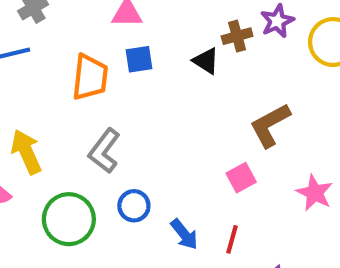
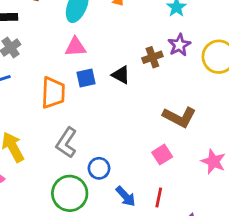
black triangle: (206, 61) -> (121, 75), moved
brown L-shape: (270, 125) -> (179, 117), turned -120
blue circle: (134, 206) -> (99, 168), moved
green circle: (69, 219) -> (70, 193), moved

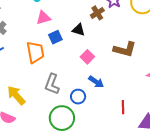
pink square: (162, 155) -> (87, 57), moved
blue arrow: (126, 196) -> (96, 82), moved

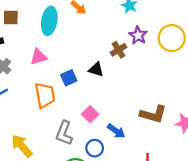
pink triangle: (43, 18) -> (39, 57), moved
brown L-shape: (125, 49) -> (153, 114), moved
pink square: (87, 57) -> (90, 114), moved

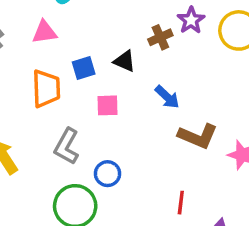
pink square: (90, 114) -> (108, 105), moved, turned 35
blue arrow: (116, 131) -> (167, 97), moved

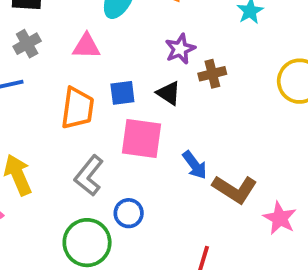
purple star: (191, 20) -> (180, 49), moved
blue arrow: (167, 97) -> (195, 165), moved
pink square: (108, 105) -> (142, 138), size x1.6

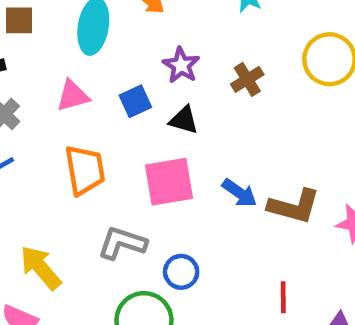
brown cross: (212, 74) -> (247, 79), moved
blue square: (122, 93) -> (135, 101), moved
gray L-shape: (89, 176) -> (122, 243), turned 87

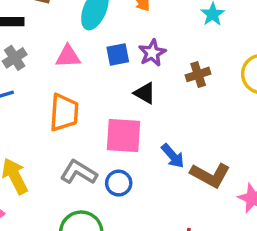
blue square: (135, 101) -> (118, 54), moved
blue circle: (181, 272) -> (119, 183), moved

